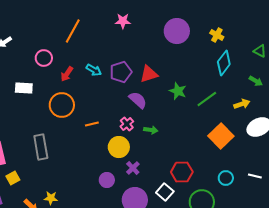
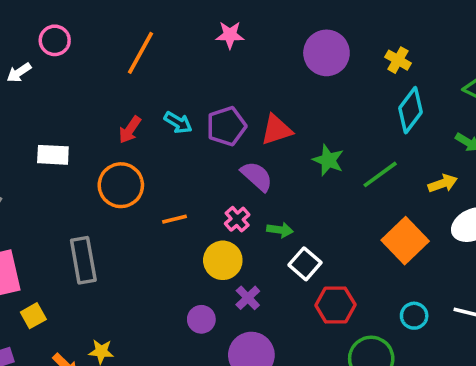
pink circle: (44, 58) -> (55, 40), moved
white square: (165, 192) -> (305, 264), moved

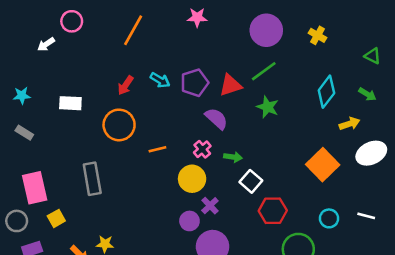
cyan diamond: (411, 110) -> (326, 92), moved
green line: (380, 174) -> (264, 71), moved
purple circle: (201, 319) -> (189, 221), moved

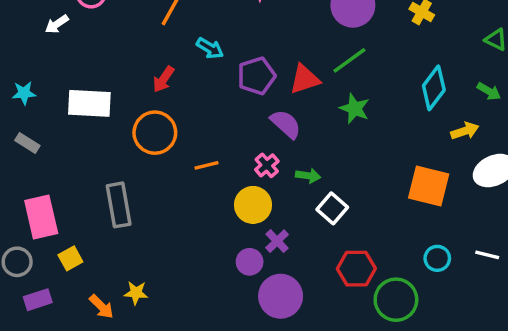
cyan arrow: (160, 80) -> (210, 48), moved
white rectangle: (70, 103) -> (89, 103), size x1.4
orange square: (323, 165) -> (429, 186), turned -32
red hexagon: (273, 211) -> (356, 269), moved

